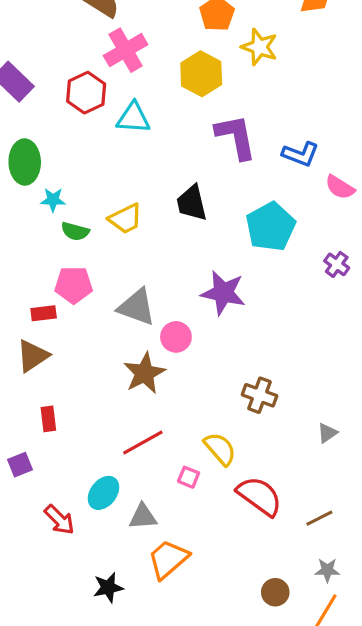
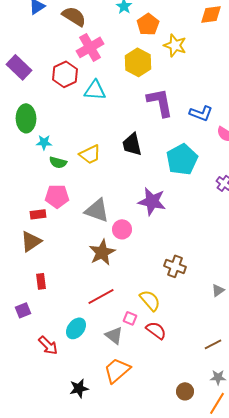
red semicircle: (259, 496) -> (156, 330), moved, size x0.7
gray triangle: (143, 517) -> (114, 335), moved, turned 42

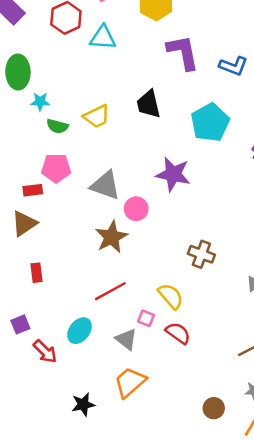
purple square: (23, 310) -> (20, 324), moved

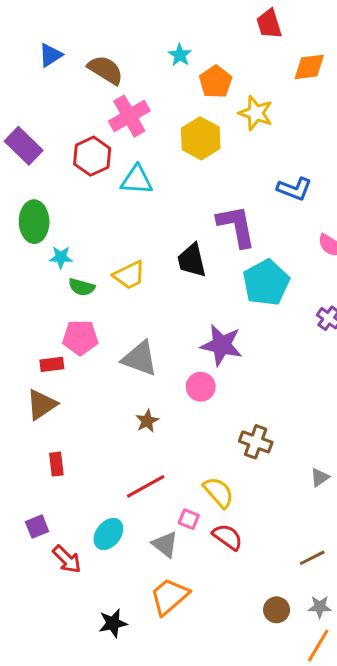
purple L-shape: (183, 52) -> (236, 226), moved
blue L-shape: (233, 66) -> (294, 189), moved
pink circle: (136, 209) -> (201, 387), moved
brown star: (112, 237) -> (147, 421), size x0.6
brown circle: (214, 408) -> (277, 610), moved

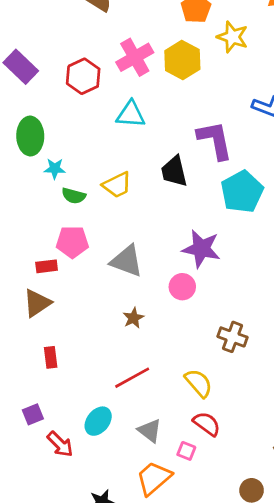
pink cross: (129, 116) -> (135, 57), moved
cyan triangle: (137, 180) -> (131, 114), moved
pink square: (189, 519) -> (186, 451), moved

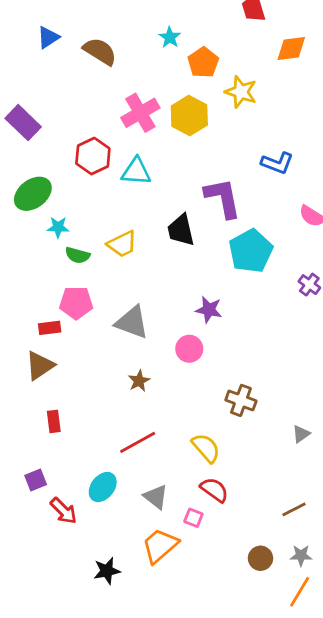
red hexagon: (83, 76) -> (93, 156), moved
green ellipse: (30, 136) -> (33, 194), turned 54
purple star: (201, 249) -> (209, 310), size x0.7

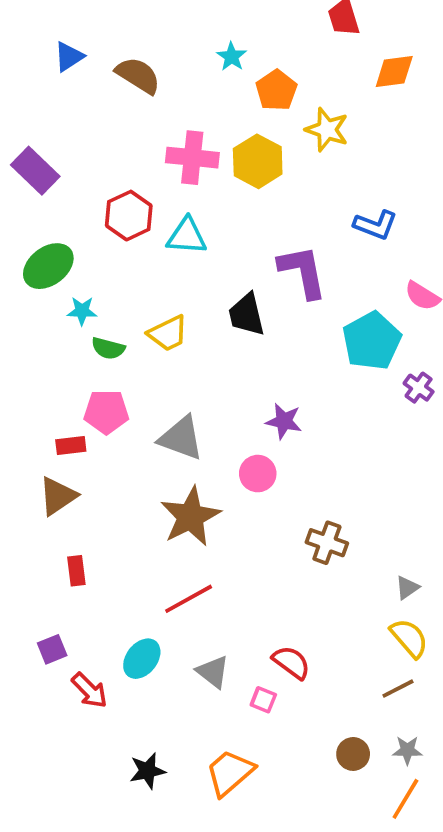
pink cross: (140, 113) -> (192, 158), turned 36
cyan pentagon: (251, 251) -> (372, 341), moved
brown star: (139, 381) -> (190, 517), size x2.0
yellow semicircle: (206, 448) -> (409, 638), moved
orange trapezoid: (160, 546) -> (230, 773), moved

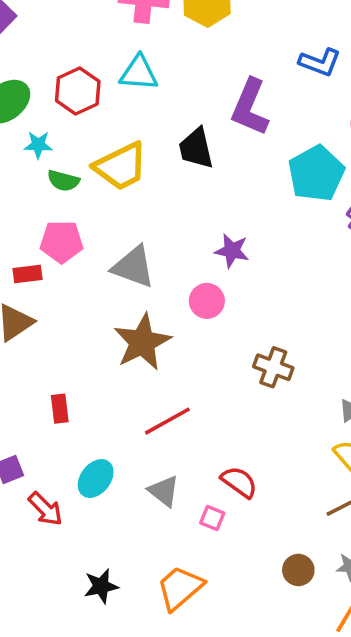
red hexagon: (129, 216) -> (78, 91), moved
purple L-shape: (303, 272) -> (250, 107), turned -146
yellow trapezoid: (168, 333) -> (121, 166), size x1.4
red rectangle: (76, 571) -> (60, 409), moved
red line: (189, 599) -> (167, 421), moved

